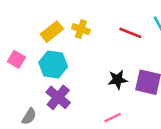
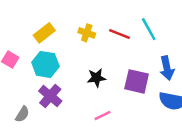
yellow cross: (81, 29) -> (87, 33), moved
black star: (118, 80) -> (96, 78), moved

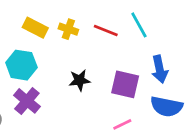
yellow rectangle: (44, 33) -> (35, 28), moved, turned 65
pink line: (103, 115) -> (122, 124), moved

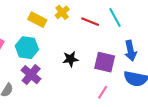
yellow cross: (68, 29) -> (62, 12), moved, turned 32
pink line: (122, 124) -> (103, 92), turned -32

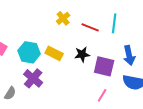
cyan line: (115, 18) -> (114, 23), turned 36
yellow rectangle: (37, 20) -> (54, 53), moved
black star: (70, 59) -> (82, 54), moved

